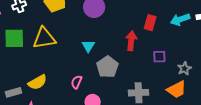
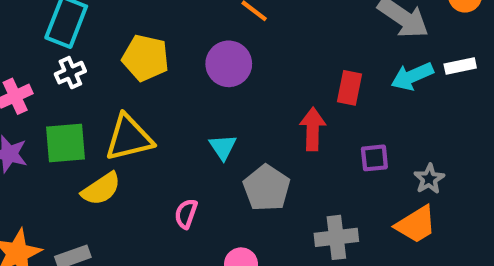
yellow semicircle: (37, 82) -> (101, 189), moved
pink semicircle: (76, 82) -> (186, 214), moved

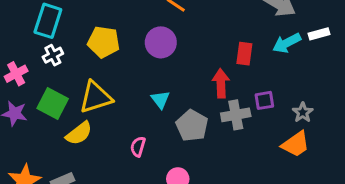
green square: (66, 143) -> (53, 104), turned 36
gray cross: (336, 237) -> (236, 115), moved

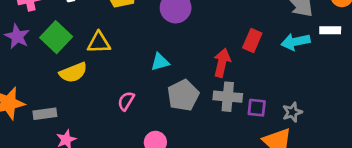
white rectangle: (319, 34) -> (330, 30), moved
yellow triangle: (96, 97) -> (99, 43), size x0.7
cyan triangle: (160, 100) -> (160, 62), turned 36
purple square: (264, 100) -> (257, 108), moved

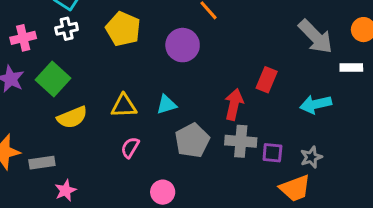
cyan arrow: (296, 42) -> (316, 104), moved
yellow triangle: (99, 43) -> (124, 106), moved

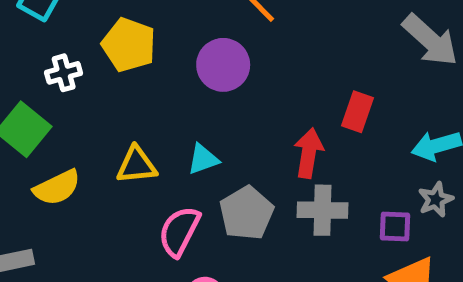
white cross: (67, 29) -> (64, 73), moved
pink semicircle: (130, 148) -> (179, 231), moved, size x1.5
purple square: (272, 153) -> (395, 227), moved
gray star: (311, 157) -> (436, 200), moved

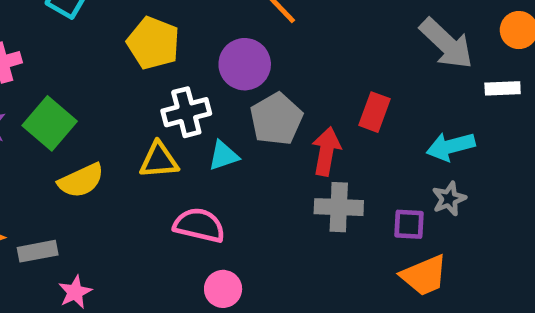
white cross: (64, 73) -> (186, 112), moved, size x1.4
gray pentagon: (246, 213) -> (276, 119), moved
pink semicircle: (179, 231) -> (199, 225), turned 75

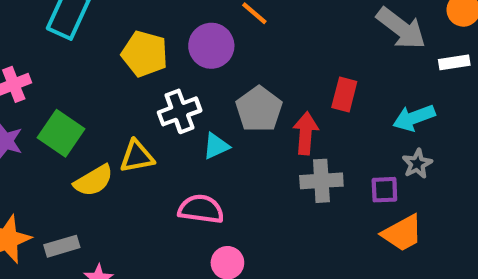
purple circle: (245, 64) -> (211, 46), moved
yellow triangle: (159, 160) -> (137, 156), moved

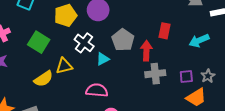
yellow pentagon: (145, 54) -> (66, 15), turned -30
white cross: (180, 111) -> (84, 43), turned -30
green square: (61, 133) -> (39, 42), moved
gray star: (417, 164) -> (208, 76), moved

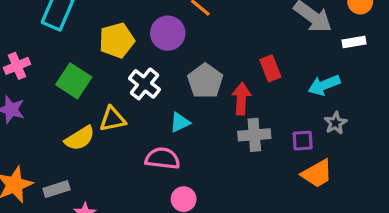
red rectangle: (164, 31) -> (270, 68), turned -35
cyan triangle: (103, 59) -> (180, 122), moved
gray star: (208, 76) -> (335, 123), moved

